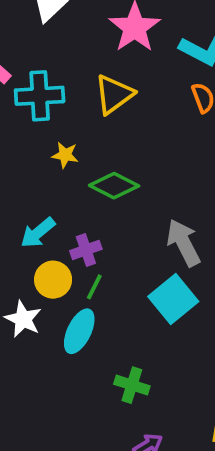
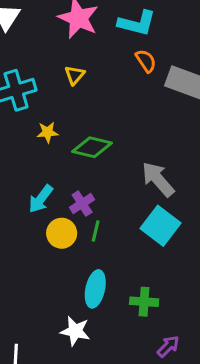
yellow triangle: (114, 94) -> (75, 75), size x0.6
white star: (23, 319) -> (75, 331), moved
cyan ellipse: (79, 331) -> (95, 289), moved

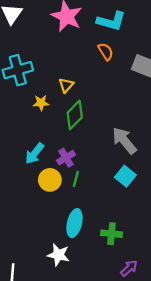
orange semicircle: (146, 61) -> (106, 52), moved
yellow triangle: (75, 75) -> (66, 85), moved
green diamond: (92, 147) -> (75, 115), turned -60
cyan square: (160, 226) -> (125, 176), size x0.7

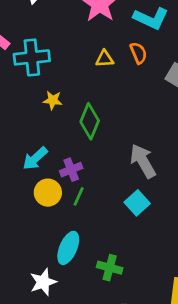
yellow triangle: (66, 85) -> (105, 59), moved, turned 35
green diamond: (75, 115) -> (90, 121), turned -32
white star: (58, 255) -> (43, 282), turned 30

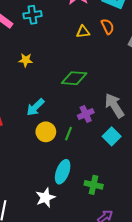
cyan cross: (32, 57) -> (32, 15), moved, size x0.7
yellow star: (53, 100) -> (26, 60), moved
green diamond: (90, 121) -> (74, 78), turned 75
purple cross: (71, 170) -> (86, 114), moved

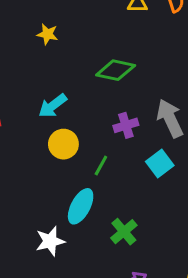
green line: (68, 134) -> (101, 166), moved
green cross: (94, 185) -> (124, 232), turned 30

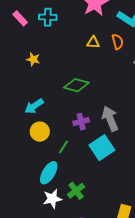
cyan square: (160, 163) -> (102, 148), size x1.4
white star: (50, 241) -> (52, 199), moved

